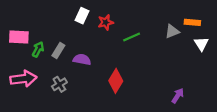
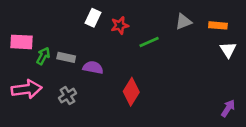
gray triangle: (172, 31) -> (183, 22), moved
gray rectangle: (58, 51) -> (66, 57), turned 70
purple arrow: (178, 96) -> (228, 108), moved

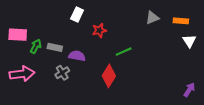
red star: (120, 25) -> (99, 30), moved
green line: (149, 42) -> (124, 52), moved
gray cross: (67, 96) -> (62, 73), moved

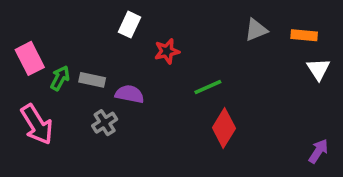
pink rectangle: (18, 35) -> (30, 58), turned 60
pink arrow: (22, 74) -> (37, 124), turned 65
red diamond: (109, 76) -> (224, 128), moved

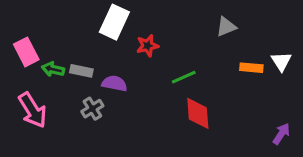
white rectangle: (130, 25) -> (114, 22), size x1.5
orange rectangle: (304, 35) -> (251, 68), moved
green arrow: (60, 78) -> (53, 69), turned -105
red diamond: (224, 128) -> (198, 113), turned -36

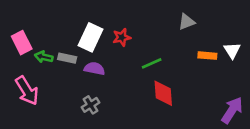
white rectangle: (114, 22) -> (91, 37), moved
gray cross: (92, 109) -> (91, 105), moved
purple arrow: (281, 134) -> (232, 110), size x1.5

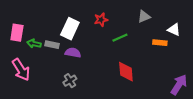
red star: (122, 37) -> (101, 20), moved
pink rectangle: (22, 43) -> (17, 33), turned 36
white triangle: (232, 50) -> (174, 30), moved, turned -32
green line: (152, 63) -> (120, 38), moved

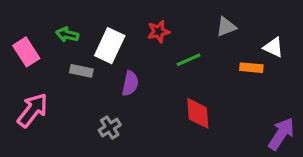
pink rectangle: (17, 33) -> (26, 52), turned -42
green arrow: (34, 44) -> (67, 35), moved
purple semicircle: (73, 53) -> (130, 83), moved, turned 91
pink arrow: (21, 70) -> (33, 110), turned -110

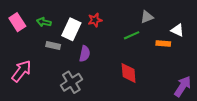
red star: (159, 31) -> (95, 20), moved
pink rectangle: (26, 52) -> (17, 22), moved
green line: (188, 60) -> (132, 35), moved
gray cross: (110, 128) -> (71, 82), size x1.5

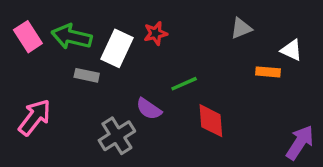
green arrow: (44, 22) -> (72, 37), size x1.6
green line: (132, 35) -> (184, 84), moved
purple semicircle: (85, 54) -> (149, 109), moved, turned 112

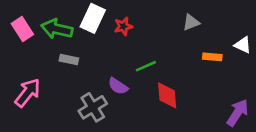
white rectangle: (117, 48) -> (93, 18), moved
white triangle: (292, 50) -> (243, 45), moved

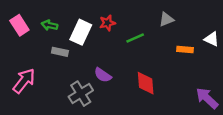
white rectangle: (93, 18) -> (81, 32), moved
green arrow: (57, 29) -> (49, 25), size x0.6
green line: (146, 66) -> (135, 38), moved
purple arrow: (237, 113) -> (207, 98), turned -80

